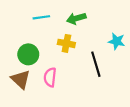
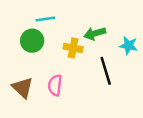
green arrow: (76, 18) -> (95, 33), moved
green circle: (28, 54) -> (32, 41), moved

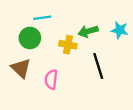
cyan star: (129, 45) -> (120, 30), moved
brown triangle: (22, 88) -> (21, 68), moved

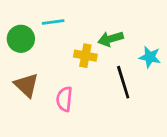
cyan star: (120, 30) -> (150, 57), moved
green circle: (30, 38) -> (21, 39), moved

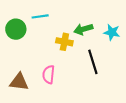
cyan star: (150, 57) -> (112, 32), moved
brown triangle: (26, 85) -> (19, 82), moved, turned -36

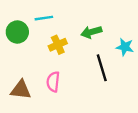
cyan star: (112, 32) -> (125, 47), moved
yellow cross: (64, 42) -> (58, 45), moved, turned -35

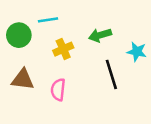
brown triangle: (21, 90) -> (23, 79), moved

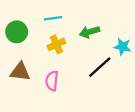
cyan line: (48, 20) -> (53, 18), moved
black line: (111, 74) -> (100, 67), turned 65

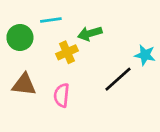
cyan line: (53, 18) -> (51, 20), moved
green arrow: (89, 32) -> (90, 33), moved

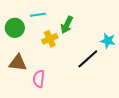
green arrow: (90, 33) -> (67, 25), turned -48
pink semicircle: (62, 95) -> (39, 79), moved

